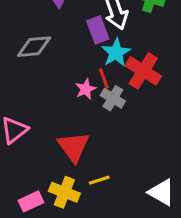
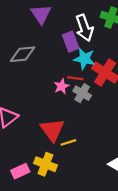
cyan star: (116, 53) -> (84, 59), turned -30
red line: (104, 78) -> (75, 78), turned -63
yellow line: (99, 180) -> (68, 142), moved

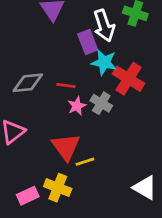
gray diamond: (23, 54) -> (28, 83), moved
red line: (75, 78) -> (66, 85), moved
pink star: (62, 86) -> (77, 106), moved

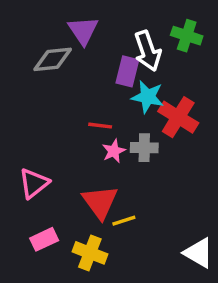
purple rectangle: (88, 42) -> (127, 71), turned 35
gray diamond: (28, 83) -> (53, 59), moved
gray cross: (101, 103) -> (144, 148), turned -30
pink rectangle: (28, 196) -> (44, 239), moved

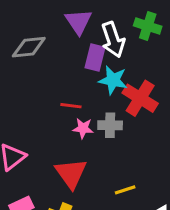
purple triangle: (83, 31) -> (78, 22), moved
pink star: (114, 151) -> (83, 128), turned 30
yellow line: (124, 221) -> (125, 190), moved

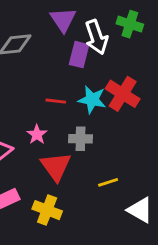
cyan star: (113, 80) -> (92, 100), moved
gray cross: (110, 125) -> (80, 139), moved
pink star: (83, 128) -> (37, 134), moved, turned 30

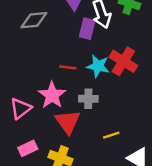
pink star: (37, 134) -> (52, 95), size x1.6

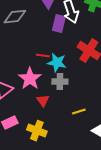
cyan star: (98, 66) -> (57, 63), moved
red triangle: (68, 122) -> (43, 101), size x0.6

